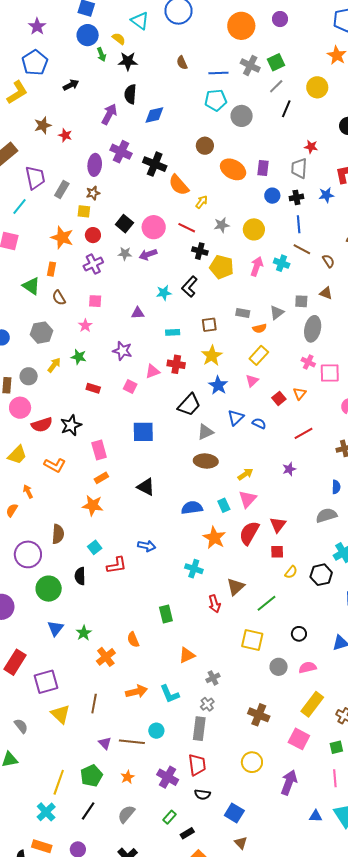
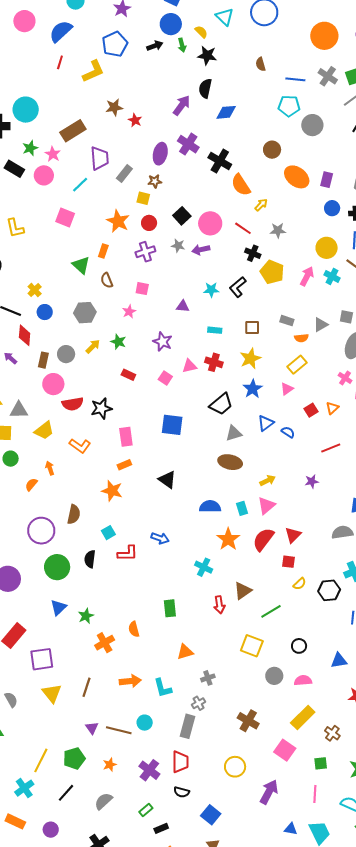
black arrow: (71, 85) -> (155, 46), moved
yellow circle: (254, 229) -> (327, 248), moved

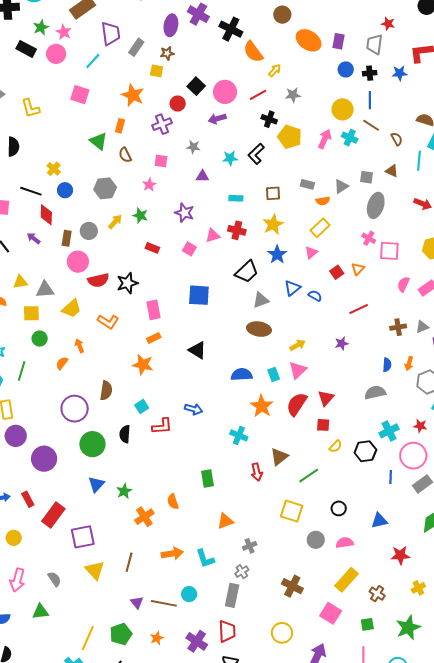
red circle: (149, 223) -> (178, 104), moved
red line: (243, 228) -> (258, 95), turned -60
gray star: (178, 246) -> (193, 147), moved

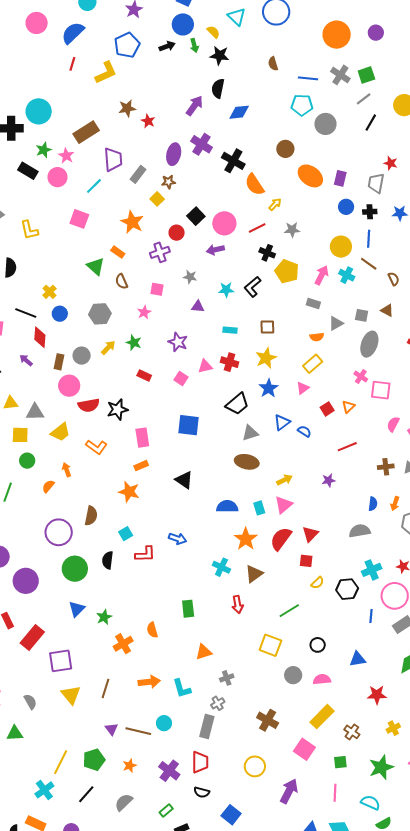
yellow square: (157, 71) -> (157, 199), turned 32
orange rectangle: (120, 126) -> (118, 252), turned -72
gray rectangle: (307, 184) -> (313, 304), moved
brown triangle: (279, 457) -> (254, 574), moved

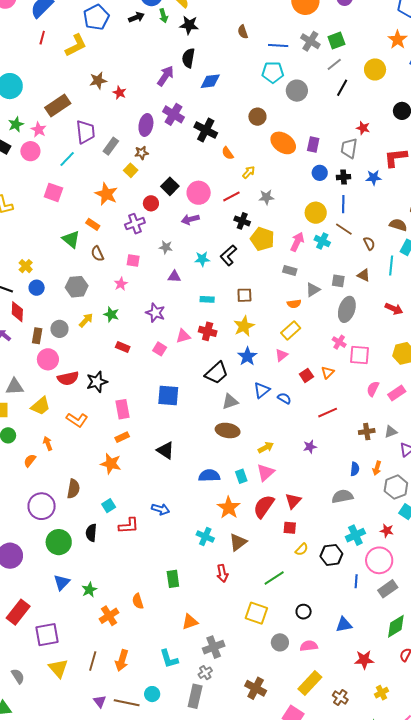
orange semicircle: (255, 185) -> (228, 153), size x0.6
gray cross: (227, 678) -> (214, 647), size x1.5
orange arrow: (149, 682) -> (122, 660), moved, turned 115

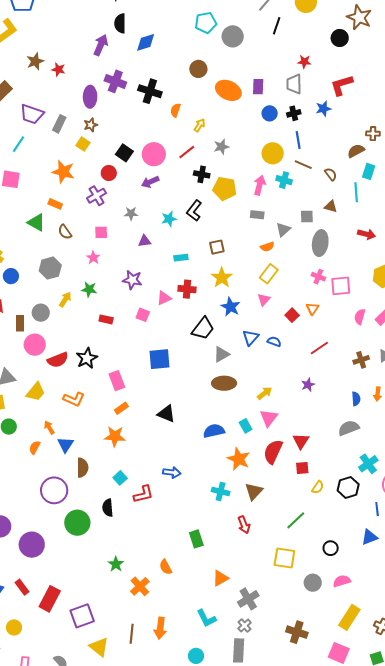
purple trapezoid: (85, 132) -> (32, 114), turned 125
orange semicircle: (228, 153) -> (175, 110), turned 64
brown semicircle: (398, 225) -> (356, 151), turned -36
blue triangle: (62, 582) -> (65, 445), moved
blue triangle: (344, 625) -> (369, 537), moved

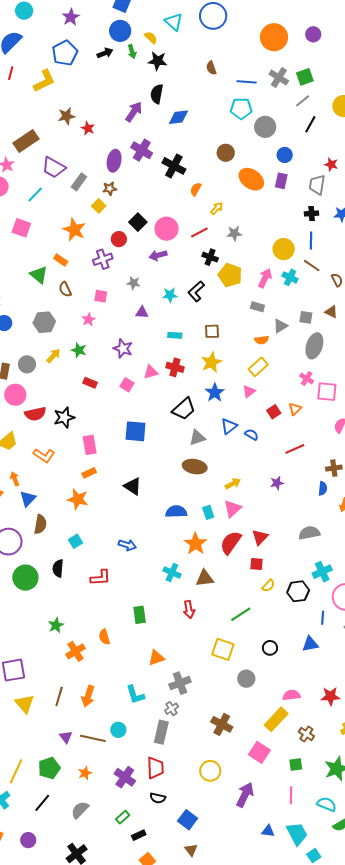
blue circle: (270, 113) -> (285, 155), moved
blue semicircle: (356, 399) -> (323, 489), moved
brown triangle: (254, 491) -> (205, 578), turned 30
red L-shape: (143, 494) -> (101, 578), moved
pink semicircle: (342, 581) -> (291, 695), moved

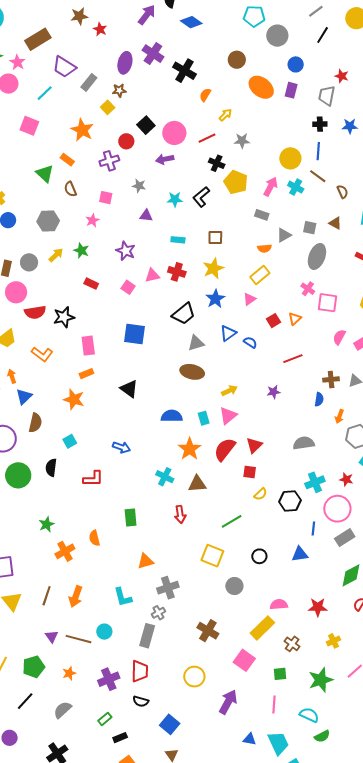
blue diamond: (179, 117) -> (191, 22), turned 40
purple cross: (125, 777) -> (109, 679), turned 30

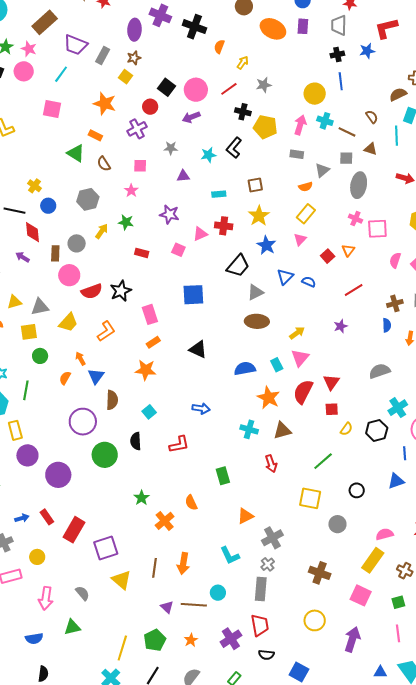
brown line: (318, 176) -> (347, 132), moved
orange L-shape: (42, 354) -> (106, 331), turned -60

